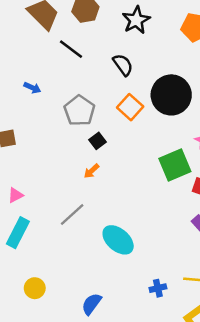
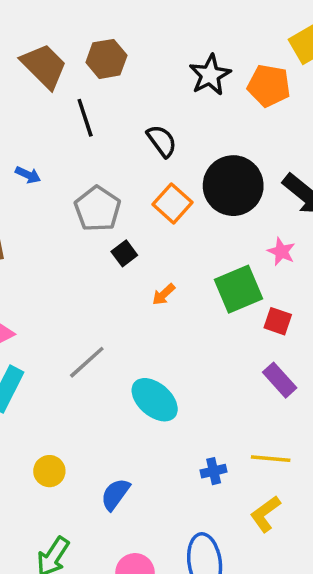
black star: (136, 20) -> (210, 75), moved
black line: (71, 49) -> (85, 118), turned 35
orange arrow: (91, 171) -> (164, 294), moved
yellow circle: (35, 288) -> (49, 471), moved

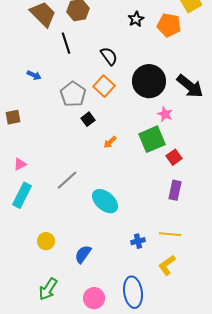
black star: (210, 75) -> (136, 19), size x0.7
orange square: (172, 203) -> (104, 86), moved
pink star: (281, 252) -> (165, 114), moved
red square: (278, 321) -> (174, 157), turned 35
purple rectangle: (280, 380) -> (175, 190), turned 54

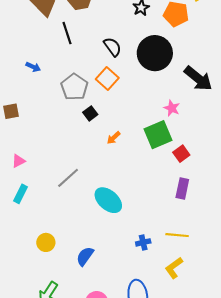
black circle: (149, 81) -> (155, 53), moved
cyan rectangle: (22, 195) -> (20, 194), size x0.7

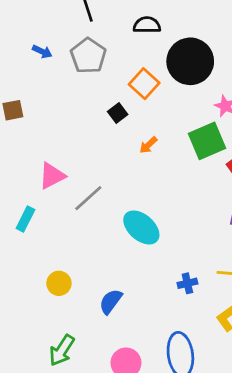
black semicircle: (113, 47) -> (147, 25), turned -54
black circle: (155, 53) -> (190, 61), moved
orange square: (107, 79) -> (144, 84), moved
gray pentagon: (74, 87) -> (88, 56), moved
pink triangle: (18, 161) -> (52, 176), moved, size x1.5

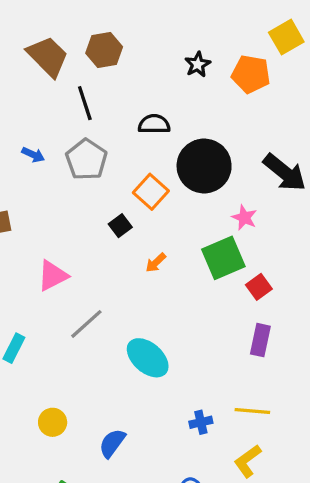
pink triangle: (52, 176) -> (53, 276), moved

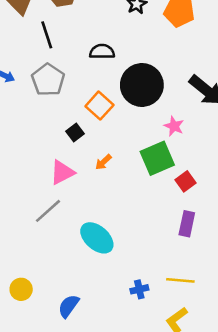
pink triangle: (53, 276) -> (62, 172), moved

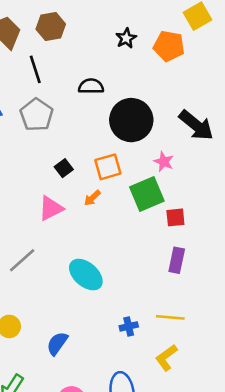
orange square: (99, 106) -> (108, 167), moved, turned 32
red square: (186, 181) -> (175, 217), turned 30
gray line: (48, 211) -> (22, 260), moved

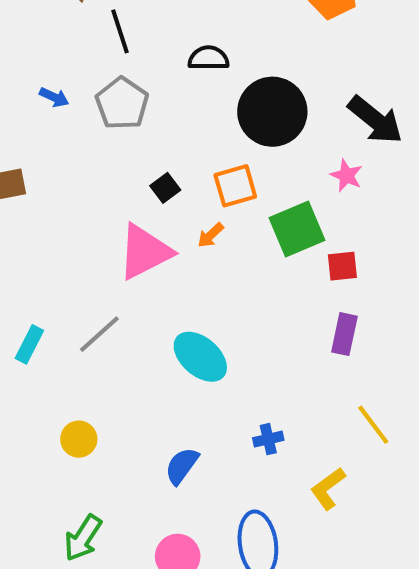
pink star: (164, 162) -> (346, 176), moved
pink triangle: (51, 208) -> (145, 252), size x1.4
yellow line: (170, 317) -> (373, 425), moved, turned 48
blue semicircle: (57, 343) -> (182, 466), moved

